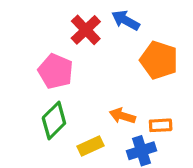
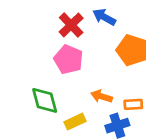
pink pentagon: (56, 71) -> (68, 59), moved
green diamond: (54, 121) -> (45, 100), turned -60

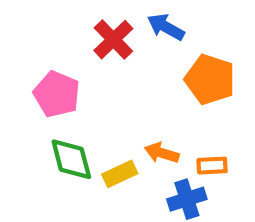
pink pentagon: (68, 59) -> (57, 94), moved
yellow rectangle: (75, 122) -> (120, 174), moved

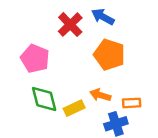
orange pentagon: (210, 79) -> (109, 55), moved

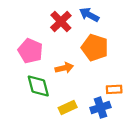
orange arrow: (100, 95) -> (64, 68), moved, turned 150
yellow rectangle: (74, 108) -> (68, 108), moved

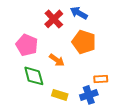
orange arrow: (64, 68) -> (57, 60), turned 49
yellow rectangle: (68, 108) -> (60, 95), turned 42

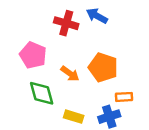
red cross: (54, 19) -> (66, 23), turned -30
orange pentagon: (84, 42) -> (103, 67), moved

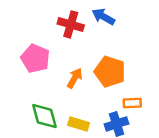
orange arrow: (70, 74) -> (75, 78), turned -96
green diamond: (42, 93) -> (45, 116), moved

